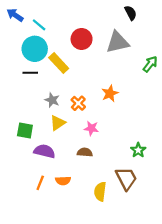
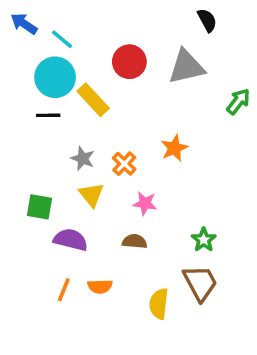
yellow triangle: (58, 123) -> (91, 195), turned -35
green star: (138, 150) -> (204, 240), moved

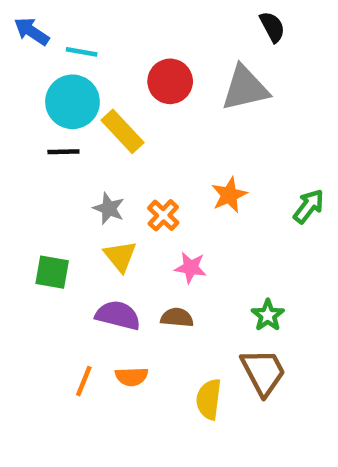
cyan line: (62, 39) -> (82, 52), turned -30
green arrow: (238, 101) -> (309, 206), moved
purple semicircle: (71, 240) -> (118, 315), moved

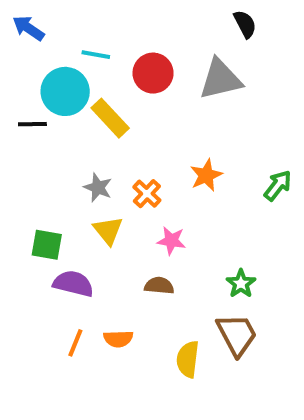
cyan line: (82, 52) -> (96, 55), moved
black line: (63, 152) -> (32, 124), moved
purple semicircle: (118, 315) -> (73, 284), moved

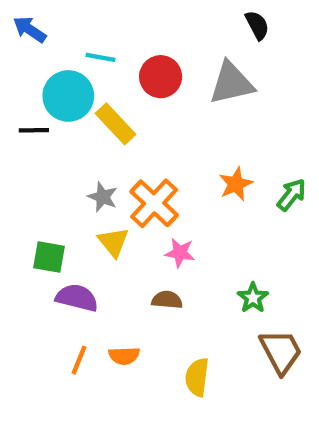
orange star: (206, 175) -> (236, 184), moved
orange cross: (147, 194) -> (154, 203), size x1.6
brown trapezoid: (237, 335) -> (281, 351), moved

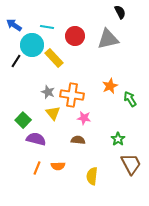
blue arrow: (30, 29) -> (14, 25), moved
black line: (34, 130) -> (16, 61), turned -56
green arrow: (292, 195) -> (130, 99), moved, turned -70
orange cross: (154, 203) -> (72, 95), turned -35
green square: (49, 257) -> (23, 120), turned 35

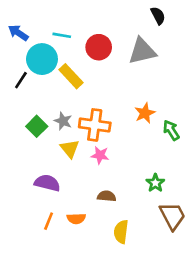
pink star: (84, 118) -> (100, 155), moved
green square: (23, 120) -> (37, 126), moved
brown semicircle: (78, 140) -> (107, 196), moved

